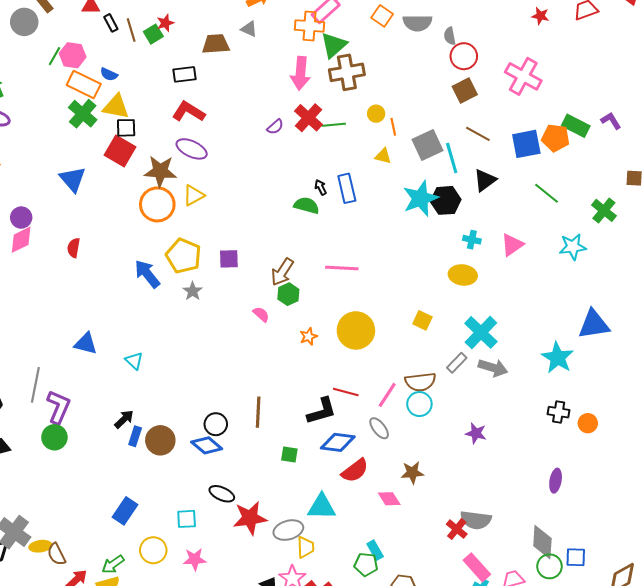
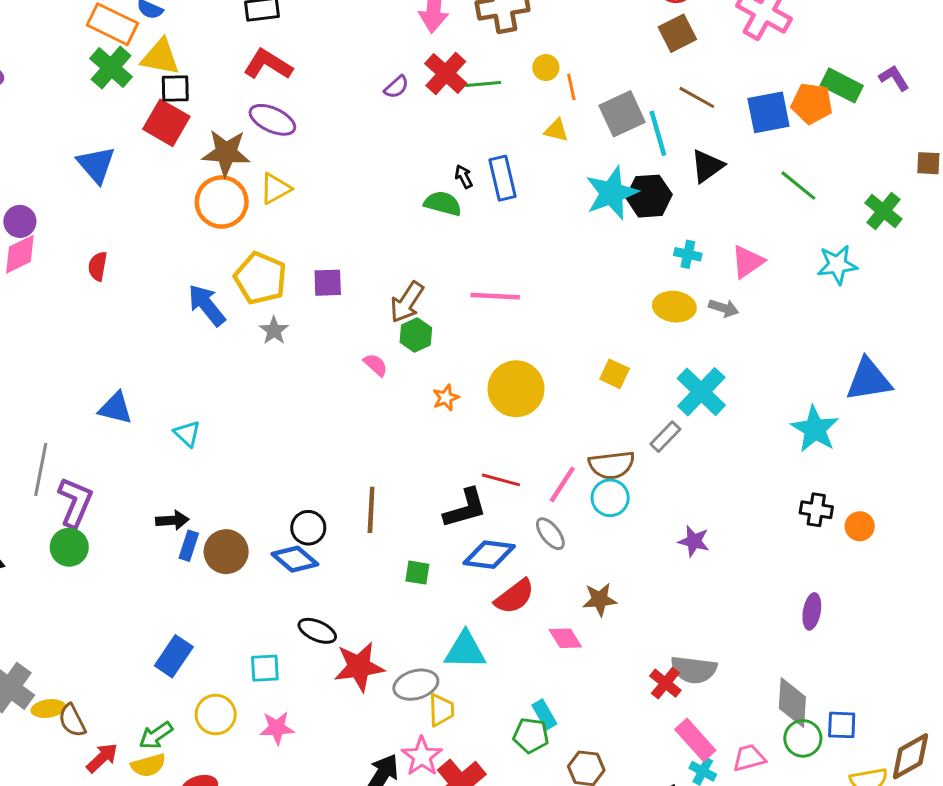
gray arrow: (493, 368) -> (724, 308), moved, size x0.7
black arrow: (124, 419) -> (172, 520), turned 40

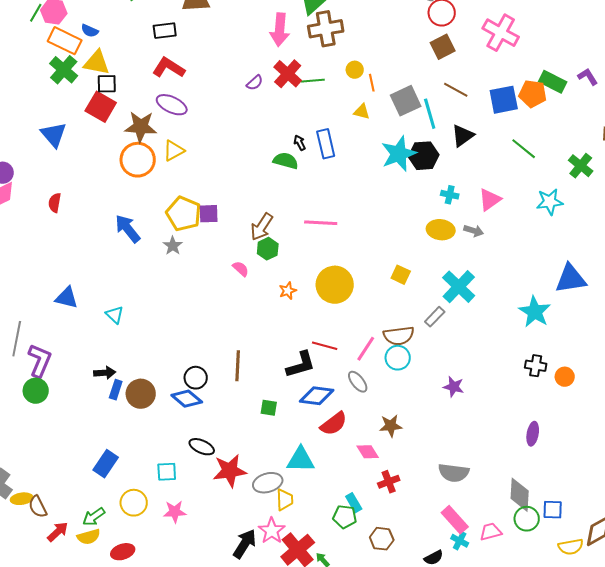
yellow pentagon: (260, 278) -> (184, 214), moved
red cross: (665, 683) -> (389, 482), moved, turned 30

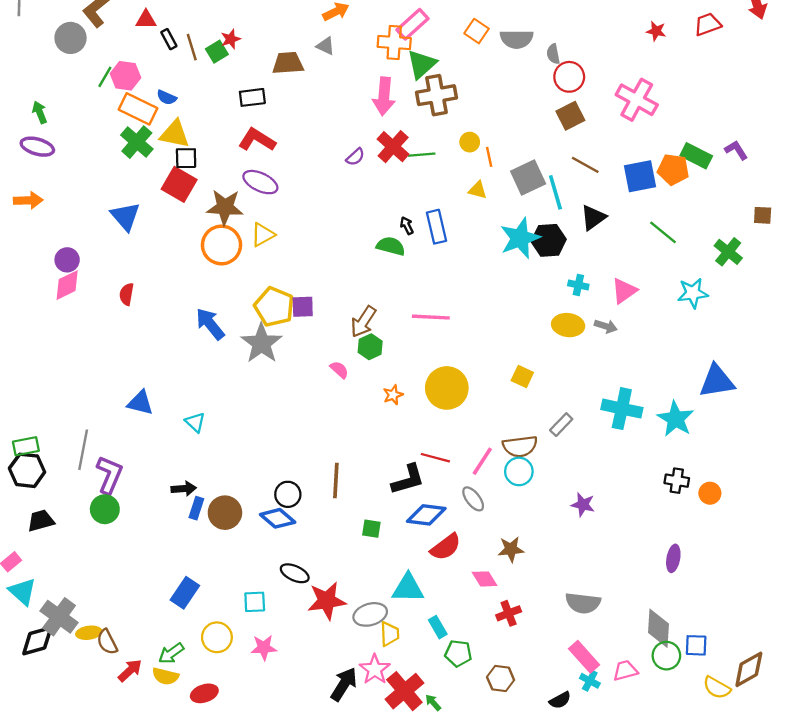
gray star: (173, 246) -> (262, 343), size x1.8
cyan cross: (459, 287) -> (622, 409), moved, turned -32
cyan rectangle: (354, 503) -> (438, 627), moved
yellow semicircle: (89, 537) -> (165, 676), turned 30
yellow semicircle: (571, 547) -> (717, 688), turned 40

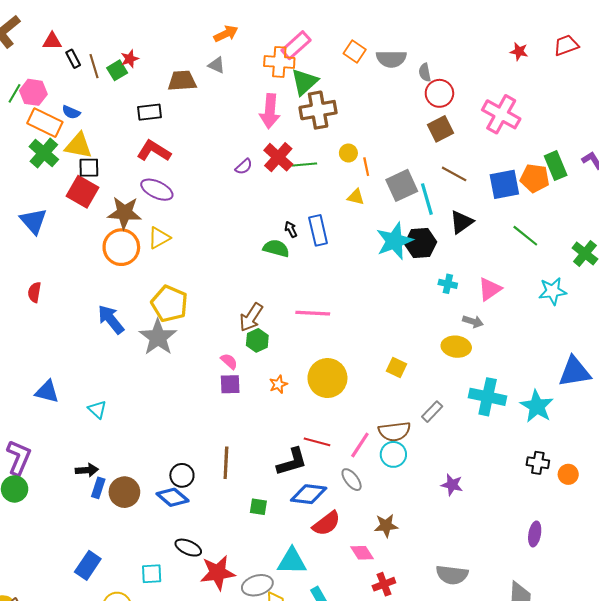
green rectangle: (696, 156) -> (556, 166), turned 40
purple square: (303, 307) -> (230, 384), moved
yellow ellipse: (568, 325) -> (456, 347), moved

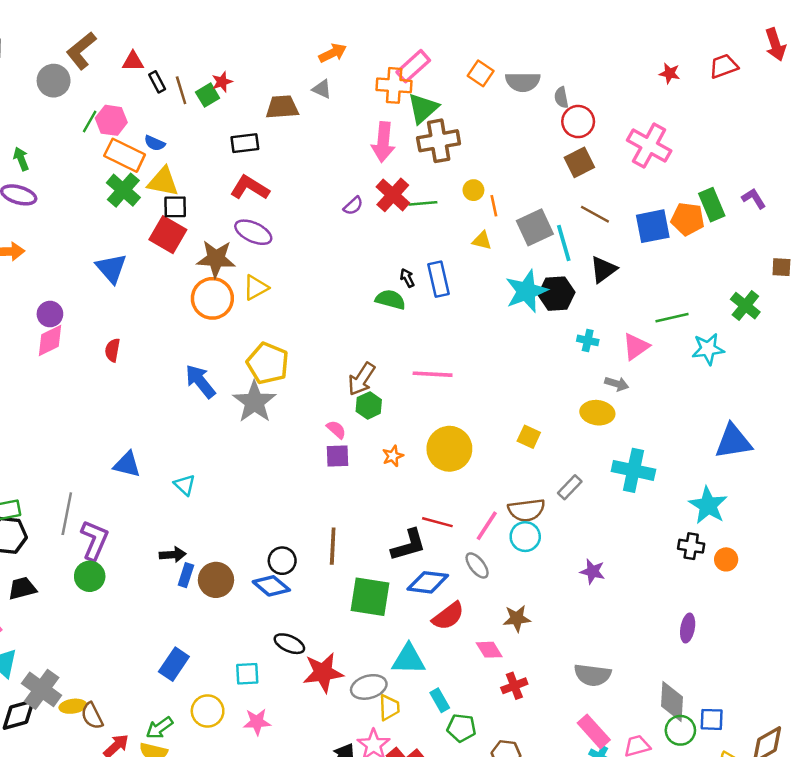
green line: (525, 236) -> (672, 318), moved, turned -52
cyan star: (537, 406) -> (708, 505), moved
green square: (258, 507) -> (370, 597), size x2.0

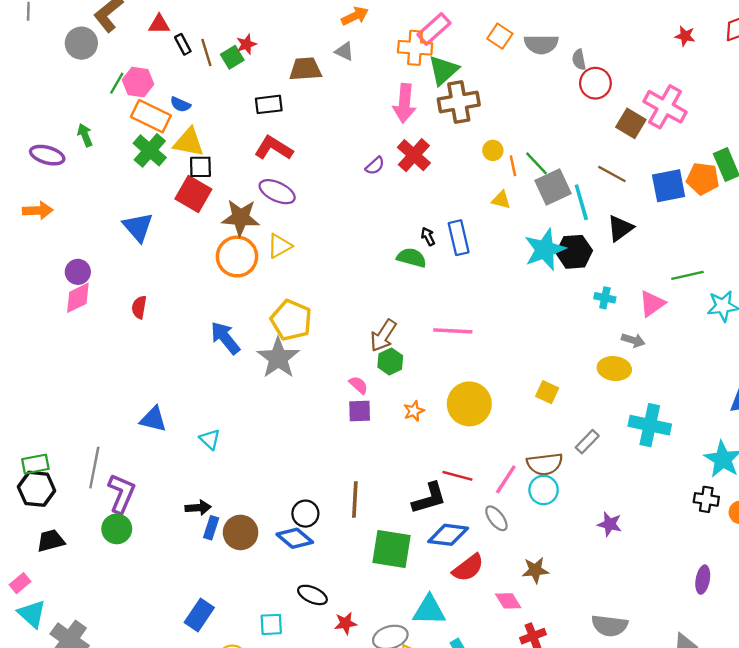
green arrow: (21, 159) -> (85, 135), moved
brown square: (579, 162) -> (631, 123), moved, turned -32
green line: (423, 203) -> (536, 163), moved, turned 52
red star: (323, 673) -> (345, 623), size x0.6

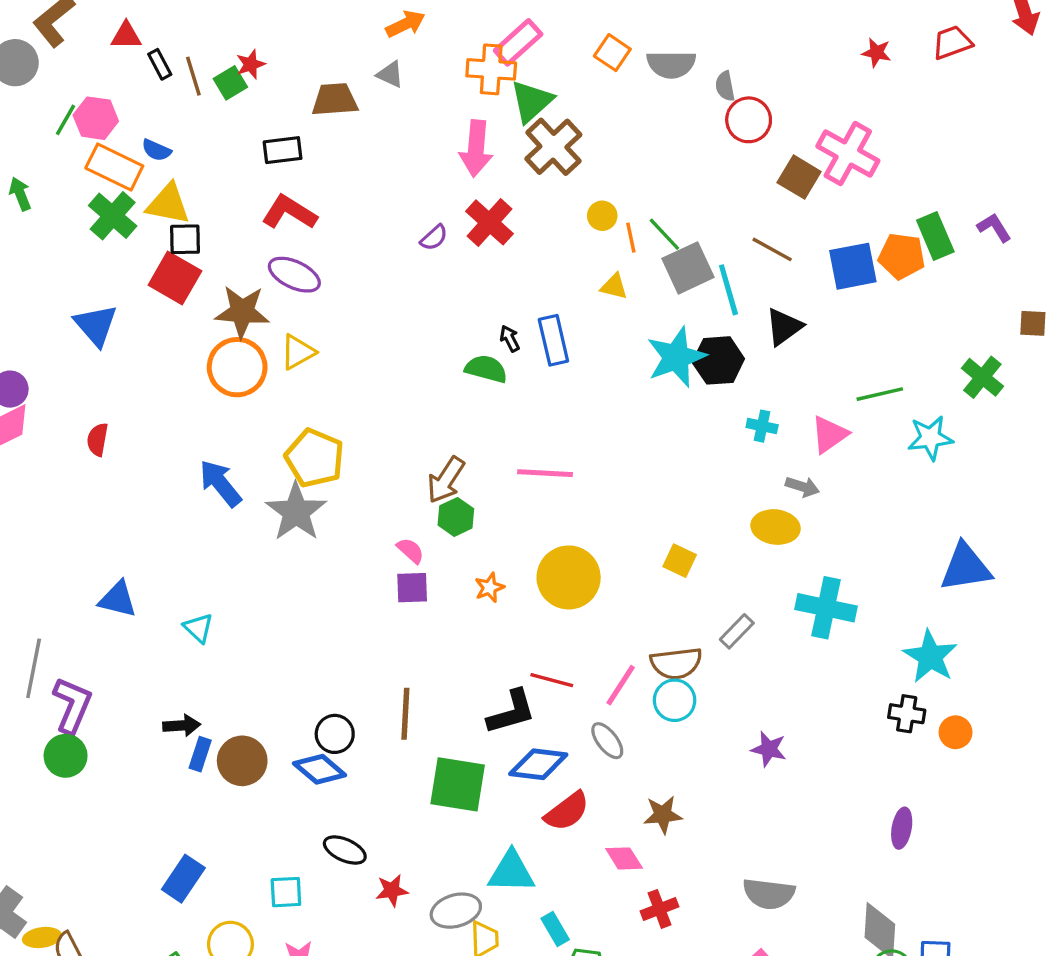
brown cross: (459, 102) -> (553, 147), turned -33

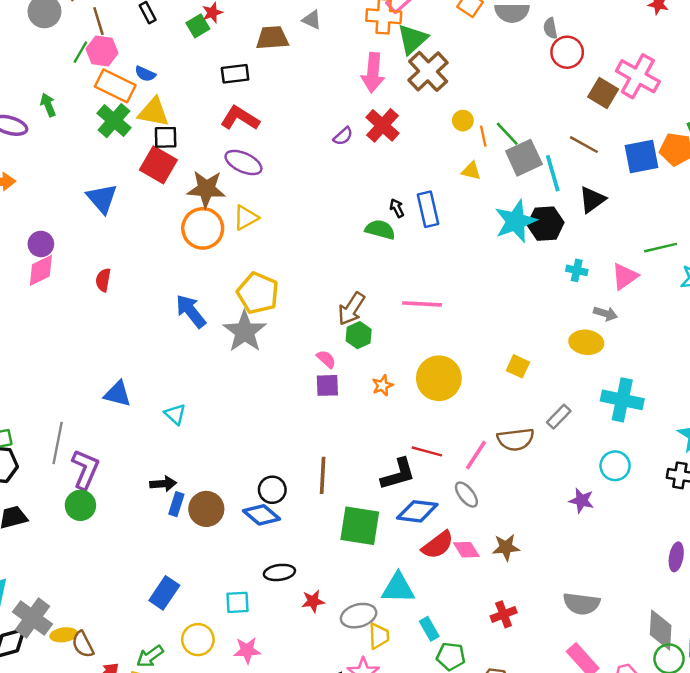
brown line: (193, 76) -> (98, 21), moved
cyan circle: (675, 700) -> (615, 466), moved
black ellipse: (345, 850) -> (279, 572), turned -32
pink diamond: (624, 858) -> (466, 550), moved

